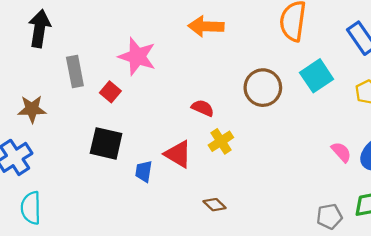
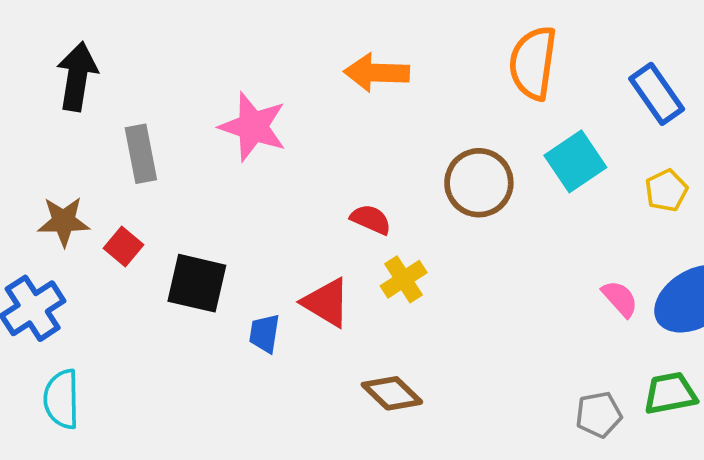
red square: (110, 92) -> (123, 246), moved
brown diamond: (215, 205) -> (392, 393), size x1.4

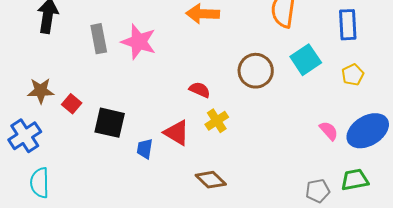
blue rectangle: (657, 94) -> (348, 25), turned 32
gray rectangle: (141, 154) -> (99, 39), moved

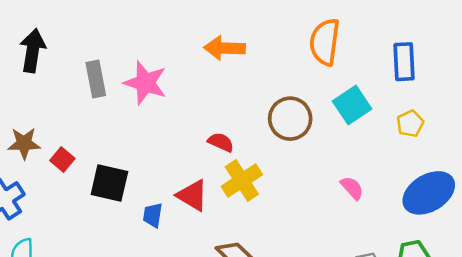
yellow cross: (217, 121) -> (242, 181), size x1.4
pink semicircle: (329, 131) -> (352, 188), moved

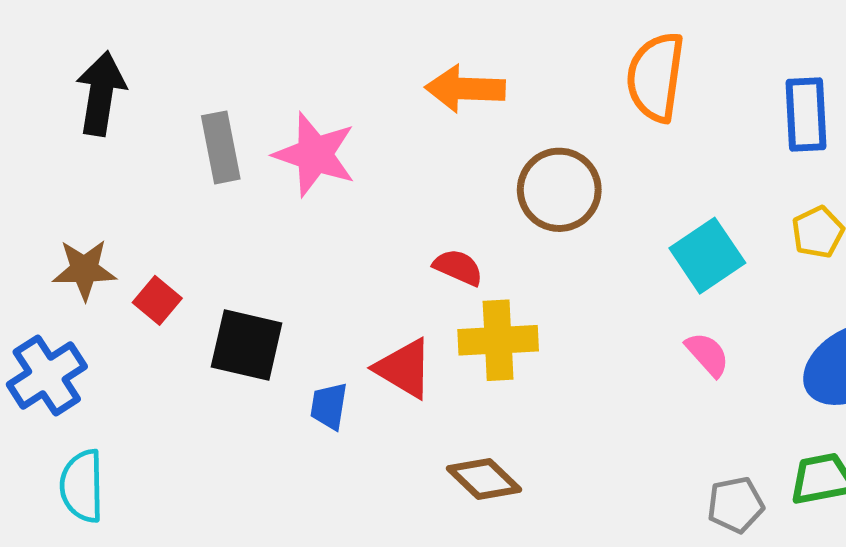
cyan square: (352, 105) -> (707, 256), moved
brown circle: (290, 119) -> (559, 190), moved
yellow cross: (242, 181) -> (498, 340), turned 30

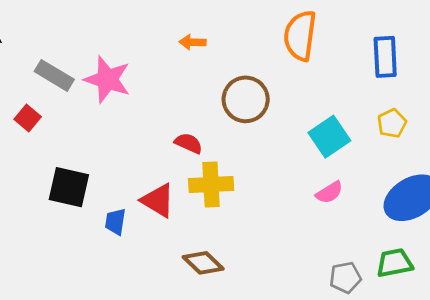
orange arrow: (465, 89) -> (192, 42), size x0.6
gray rectangle: (221, 147) -> (54, 75), turned -48
red square: (157, 300) -> (28, 118), moved
pink semicircle: (707, 354) -> (329, 192), turned 100

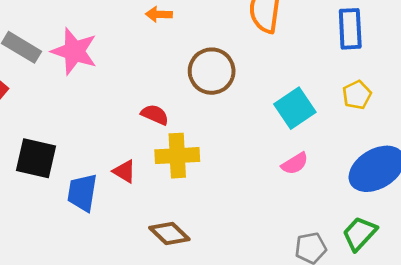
red triangle: (158, 200) -> (124, 171), size x0.7
blue trapezoid: (115, 222) -> (82, 193), size x1.4
green trapezoid: (395, 263) -> (359, 233), turned -36

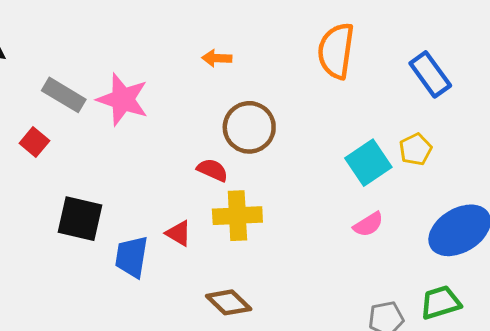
blue rectangle: (350, 29) -> (430, 74), turned -33
brown circle: (212, 71) -> (249, 127), moved
yellow pentagon: (357, 95) -> (415, 149), moved
green trapezoid: (359, 233) -> (440, 302), turned 30

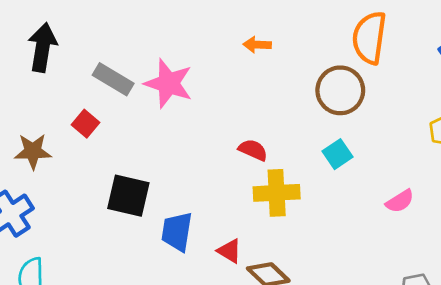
brown circle: (249, 127) -> (340, 90), moved
cyan square: (368, 163) -> (338, 154), moved, size x0.7
red triangle: (179, 233) -> (229, 251), moved

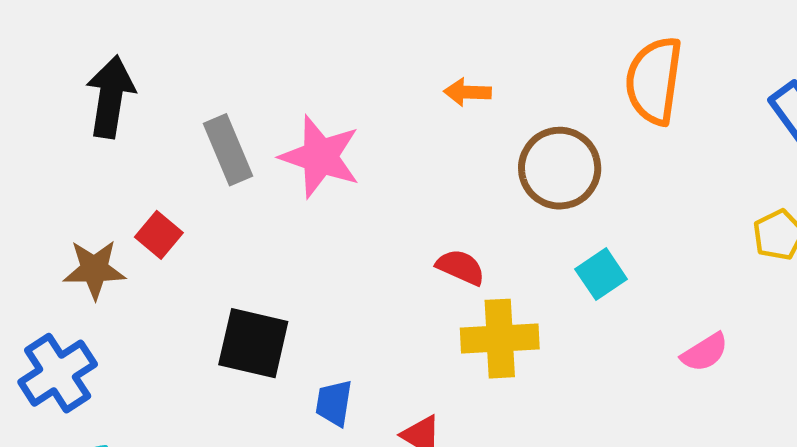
gray rectangle: (113, 79) -> (228, 150), turned 36
brown circle: (340, 90) -> (560, 168), moved
red square: (85, 124) -> (159, 235), moved
blue trapezoid: (177, 232) -> (334, 403), size x0.7

